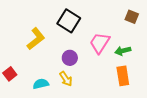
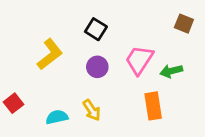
black square: (69, 21) -> (96, 29), size x0.7
purple circle: (70, 58) -> (97, 67), moved
orange rectangle: (123, 76) -> (153, 106), moved

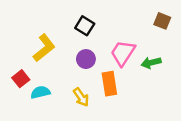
red square: (14, 103) -> (21, 79), moved
orange rectangle: (153, 106) -> (109, 84), moved
cyan semicircle: (57, 117) -> (40, 92), moved

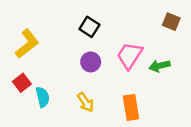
yellow L-shape: (44, 48) -> (27, 44), moved
orange rectangle: (109, 84) -> (131, 107), moved
cyan semicircle: (40, 92) -> (43, 97), turned 90

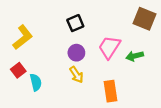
brown square: (171, 22) -> (145, 19), size x1.5
black square: (89, 27) -> (75, 23), turned 35
yellow arrow: (85, 102) -> (76, 75), moved

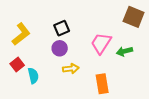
black square: (75, 23) -> (62, 28), moved
purple circle: (76, 53) -> (60, 48), moved
yellow arrow: (76, 75) -> (71, 69), turned -63

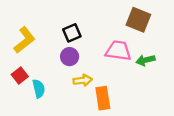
brown square: (134, 17) -> (138, 20), moved
pink trapezoid: (101, 43) -> (118, 51), turned 65
orange rectangle: (102, 84) -> (103, 98), moved

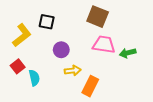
brown square: (138, 20) -> (98, 17), moved
black square: (72, 33) -> (47, 22), moved, turned 35
orange rectangle: (103, 98) -> (90, 86), turned 36

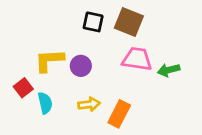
black square: (47, 22) -> (93, 22), moved
yellow L-shape: (22, 35) -> (49, 60), moved, turned -145
yellow arrow: (73, 71) -> (89, 104), moved

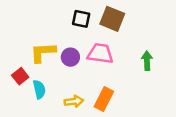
pink trapezoid: (137, 59) -> (100, 53), moved
green arrow: (169, 70) -> (147, 61), turned 102
yellow arrow: (89, 104) -> (74, 101), moved

